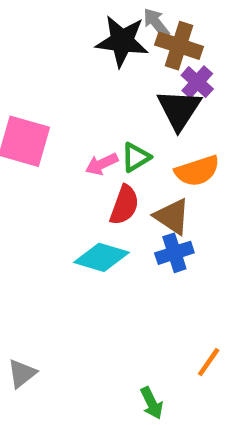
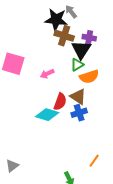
brown cross: (179, 46) -> (64, 36), moved
purple cross: (197, 82) -> (89, 38), turned -32
green triangle: (136, 157) -> (77, 65), moved
red semicircle: (124, 205) -> (60, 102), moved

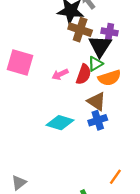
red semicircle: (60, 102) -> (84, 74), moved

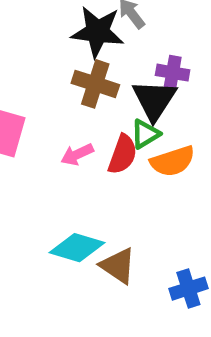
brown cross: (80, 30) -> (95, 84), moved
brown triangle: (97, 101) -> (118, 266), moved
blue cross: (98, 120) -> (188, 289), moved

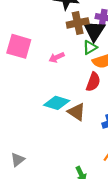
brown cross: (95, 84) -> (78, 23), moved, turned -30
red semicircle: (123, 154) -> (93, 82), moved

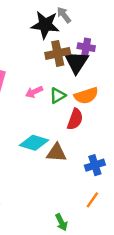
green triangle: (90, 47) -> (58, 96), moved
brown triangle: (77, 112) -> (56, 153), turned -30

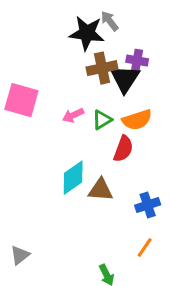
cyan diamond: (34, 143) -> (73, 178), turned -52

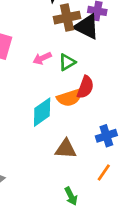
black triangle: (125, 79) -> (87, 27), turned -36
orange semicircle: (137, 120) -> (70, 98), moved
brown triangle: (101, 190) -> (66, 149), moved

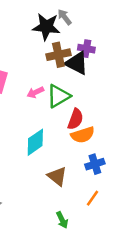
green triangle: (67, 62) -> (58, 96), size x1.5
orange semicircle: (70, 98) -> (83, 135), moved
brown triangle: (66, 149) -> (57, 176), turned 35

